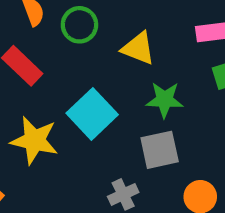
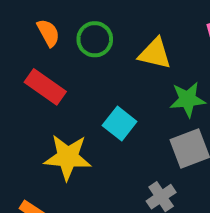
cyan square: (92, 114) -> (120, 124), size x0.7

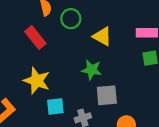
green star: (188, 99) -> (92, 70), moved
cyan square: (120, 124) -> (55, 107), moved, turned 30

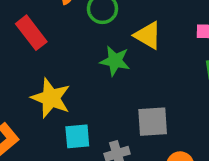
red rectangle: (35, 38) -> (31, 33), moved
green star: (92, 70) -> (115, 61), moved

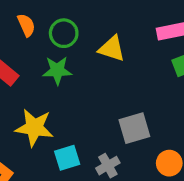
green star: (115, 61) -> (57, 70), moved

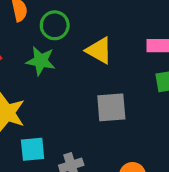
gray square: (134, 128) -> (111, 107), moved

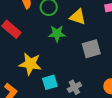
green star: (41, 61) -> (57, 34), moved

